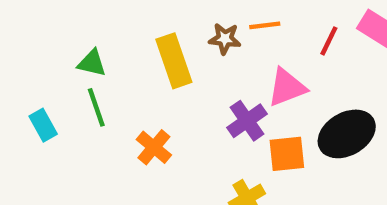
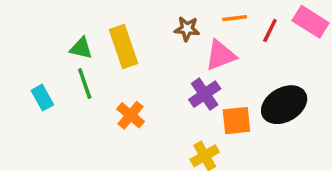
orange line: (265, 25) -> (235, 18), moved
yellow rectangle: (174, 61) -> (124, 46), moved
pink triangle: (287, 87) -> (221, 55), moved

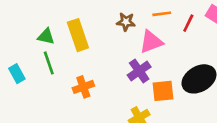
orange cross: (131, 115) -> (83, 87), turned 30

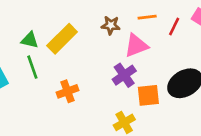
yellow rectangle: (78, 35) -> (62, 39), turned 64

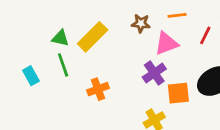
red line: (174, 27) -> (205, 35), moved

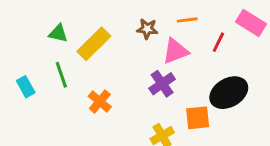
green triangle: (60, 38) -> (58, 33), moved
orange cross: (98, 89) -> (100, 102), turned -30
orange square: (178, 93) -> (198, 118), moved

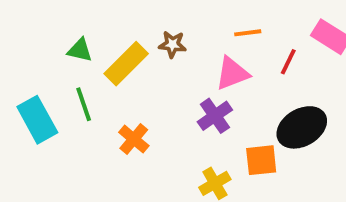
brown star: (147, 29) -> (172, 44), moved
cyan rectangle: (26, 87) -> (37, 120), size x1.6

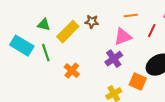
cyan rectangle: (37, 120) -> (22, 46), moved, turned -30
orange square: (261, 160) -> (138, 82), turned 30

